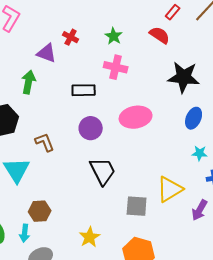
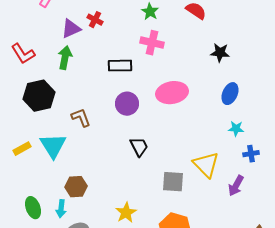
red cross: (71, 37) -> (95, 20), moved
purple triangle: (47, 53) -> (71, 29), moved, turned -45
black star: (184, 77) -> (220, 53), size x0.6
black trapezoid: (103, 171) -> (139, 147), size x0.7
yellow triangle: (170, 189) -> (206, 165), turned -44

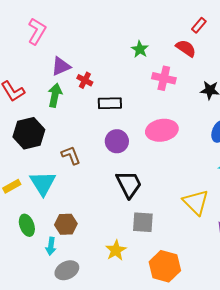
red cross: (95, 20) -> (85, 80), moved
pink cross: (152, 43) -> (164, 78), moved
black trapezoid: (139, 147) -> (129, 184), size x1.4
gray square: (173, 182) -> (143, 222), moved
green ellipse: (33, 208) -> (27, 225), moved

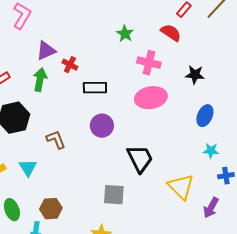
pink ellipse: (162, 130) -> (151, 98), moved
cyan triangle: (43, 183) -> (28, 168), size x0.7
black trapezoid: (129, 184) -> (140, 159), moved
gray square: (143, 222) -> (114, 195), moved

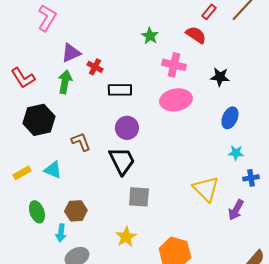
black trapezoid: (140, 159) -> (122, 161), moved
cyan triangle: (28, 168) -> (53, 170), turned -36

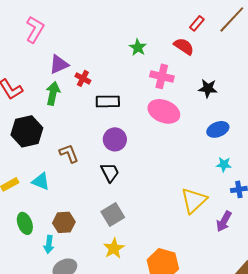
pink ellipse: (176, 100) -> (164, 111), turned 32
blue ellipse: (230, 118) -> (218, 129), turned 45
black trapezoid: (122, 161) -> (110, 172), size x0.7
yellow triangle: (206, 189) -> (194, 200), turned 32
gray square: (139, 197) -> (113, 214), moved, turned -35

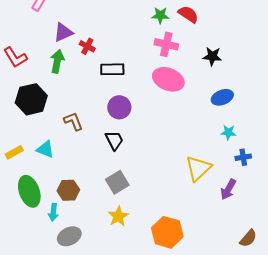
green star: (138, 47) -> (160, 15), moved, turned -30
green ellipse: (25, 223) -> (29, 191), size x1.4

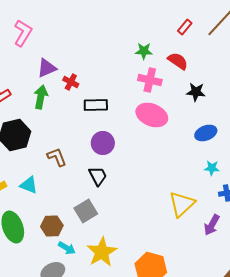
red semicircle: (188, 14) -> (178, 61), moved
gray square: (117, 182) -> (86, 211), moved
cyan arrow: (53, 212) -> (67, 248), moved, turned -66
yellow star: (118, 216) -> (102, 252), size x1.4

